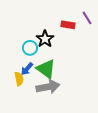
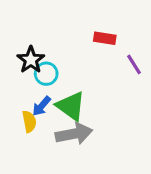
purple line: (87, 18) -> (134, 64), moved
black star: (45, 39) -> (31, 60), moved

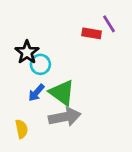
purple line: (134, 64) -> (109, 24), moved
yellow semicircle: (29, 121) -> (22, 129), moved

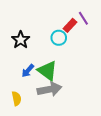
red rectangle: (92, 33) -> (70, 25), turned -56
cyan circle: (40, 64) -> (59, 38), moved

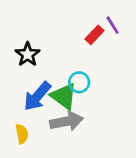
cyan circle: (59, 38) -> (79, 82), moved
blue arrow: (28, 71) -> (37, 96), size x1.6

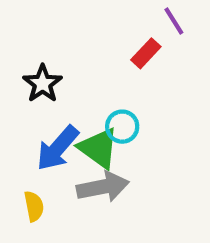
purple line: (113, 25) -> (174, 21), moved

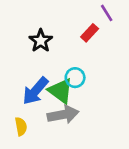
black star: (43, 84) -> (41, 41), moved

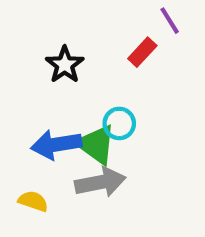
blue arrow: (35, 91) -> (56, 144), turned 40
yellow semicircle: (21, 126) -> (33, 201), turned -60

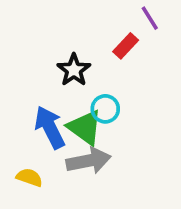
black star: (65, 65) -> (74, 70), moved
blue arrow: (56, 144) -> (50, 127), turned 72

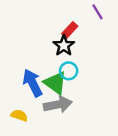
red rectangle: (126, 46) -> (70, 30), moved
black star: (74, 70) -> (64, 46), moved

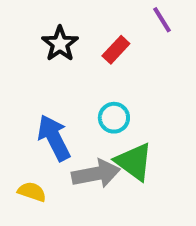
black star: (64, 46) -> (60, 44), moved
green triangle: (55, 83) -> (134, 162), moved

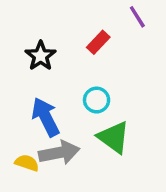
black star: (60, 44) -> (41, 56), moved
gray arrow: (96, 174) -> (59, 153), moved

